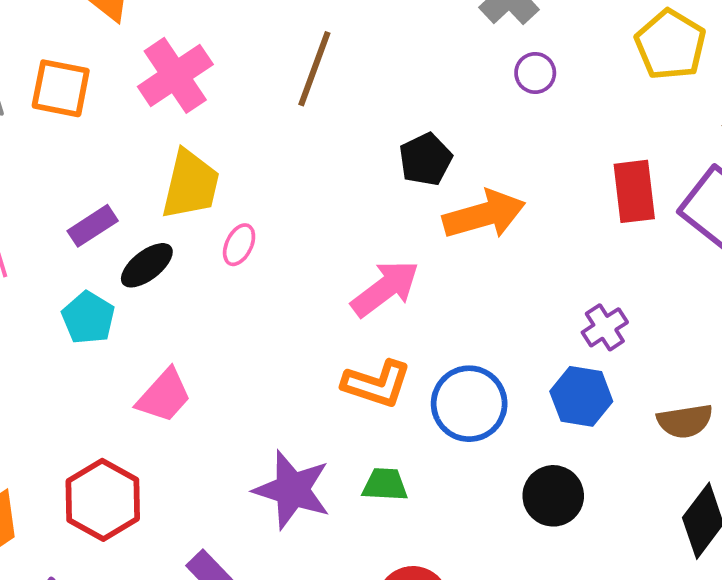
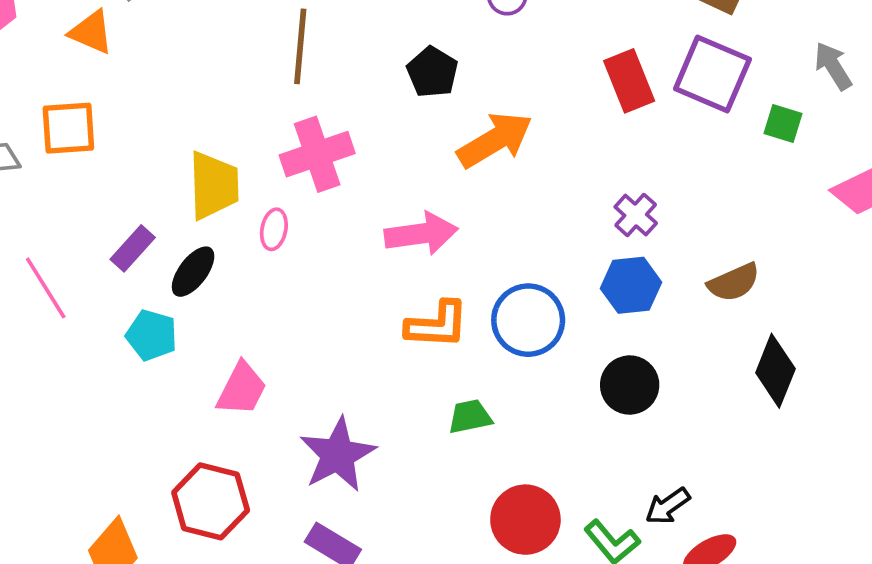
pink cross: (175, 75) -> (317, 154), moved, turned 30
black pentagon: (426, 159) -> (432, 72), moved
pink arrow: (385, 288) -> (421, 234), turned 44
purple star: (292, 490) -> (338, 455), moved, turned -30

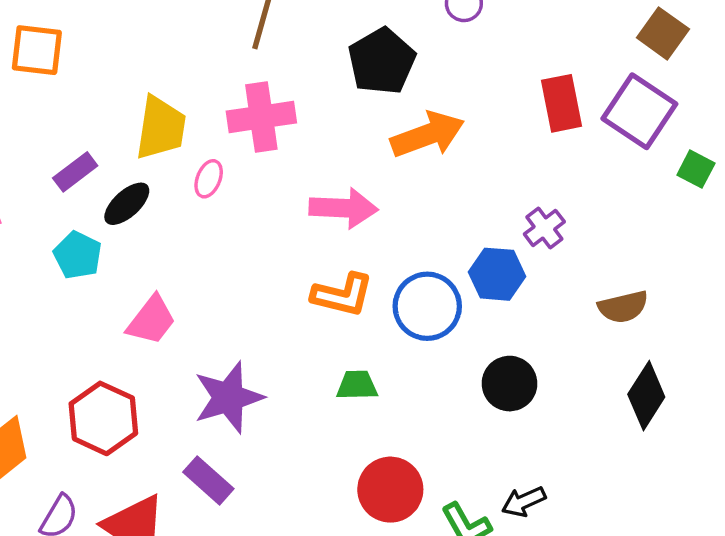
black pentagon: (432, 72) -> (382, 61), size x1.4
blue hexagon: (631, 285) -> (497, 274), moved

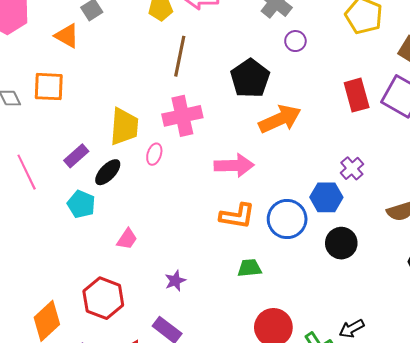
pink trapezoid: (151, 320) -> (127, 239), size x0.7
black circle: (510, 384) -> (341, 243), moved
purple star: (228, 397) -> (175, 281), size x0.5

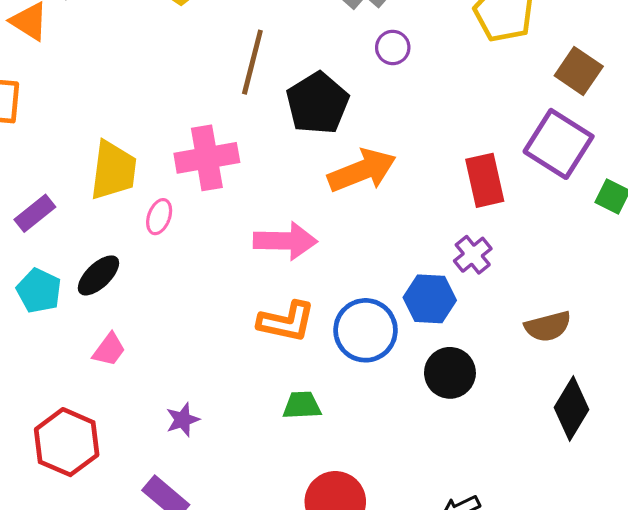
brown line: (180, 56) -> (252, 62), moved
red rectangle: (357, 95) -> (485, 180), moved
black ellipse: (108, 172) -> (98, 275), moved

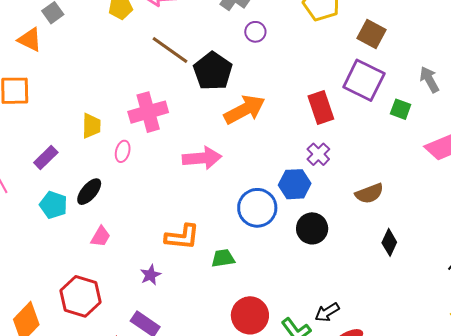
brown line: (252, 62) -> (170, 50), turned -63
yellow trapezoid: (113, 170) -> (91, 126), size x0.7
orange L-shape: (286, 322) -> (182, 237), moved
black diamond: (571, 408) -> (389, 242), size x0.7

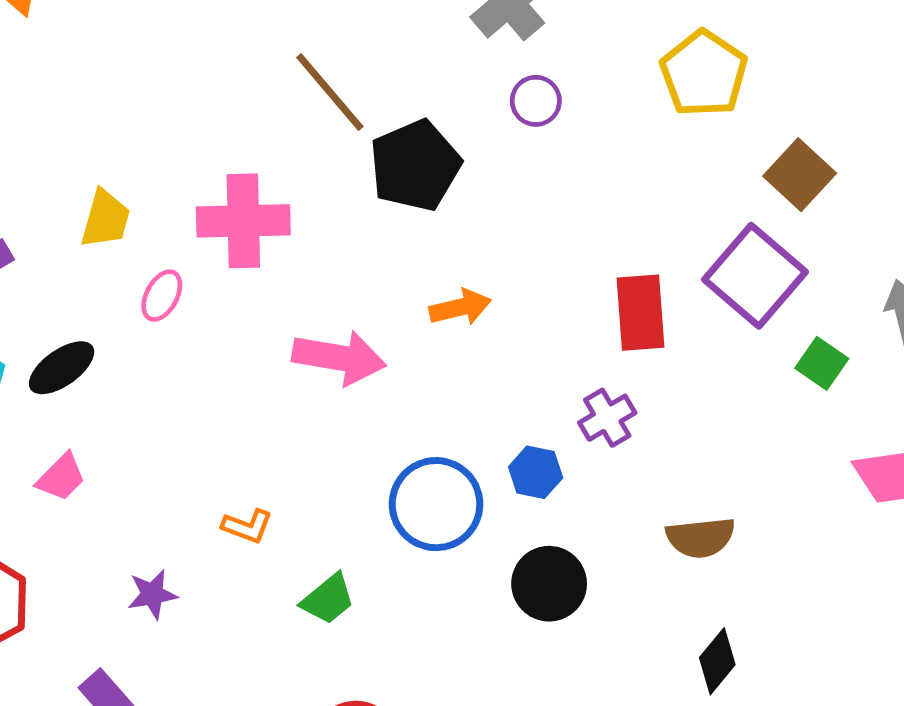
orange arrow: (245, 110) -> (460, 307), moved, size x0.6
blue hexagon: (295, 184) -> (536, 472), size x0.7
orange L-shape: (182, 237) -> (247, 526), size x0.6
green trapezoid: (223, 258) -> (328, 599), turned 135

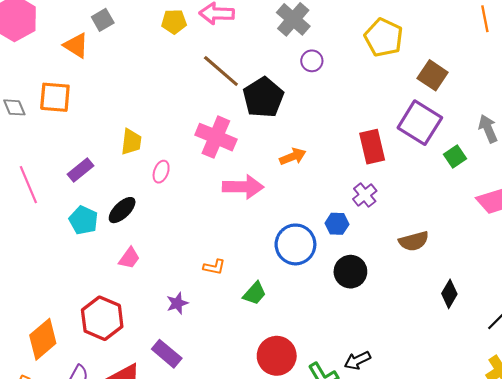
pink cross: (243, 221) -> (216, 137), moved, turned 33
green square: (822, 363) -> (455, 157), turned 30
black diamond: (717, 661) -> (449, 294), moved

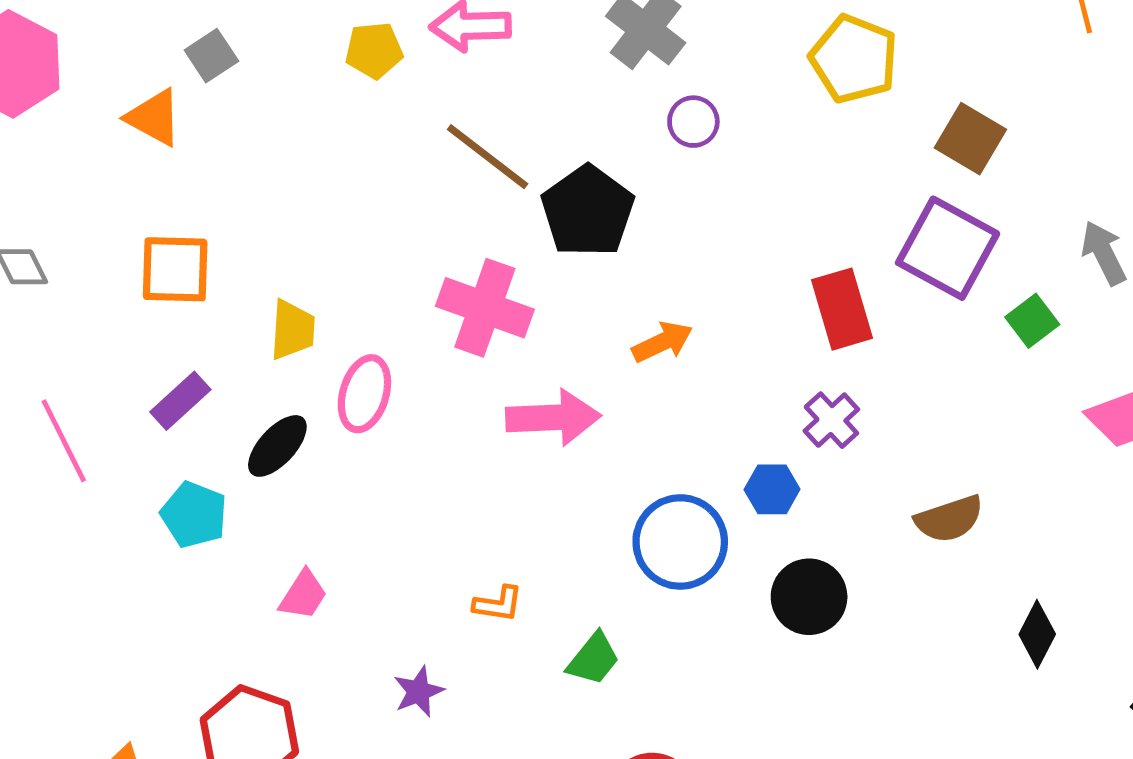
orange square: (55, 97) -> (175, 269), moved
pink ellipse: (161, 172) -> (364, 394), size x1.4
black ellipse: (122, 210) -> (277, 446), moved

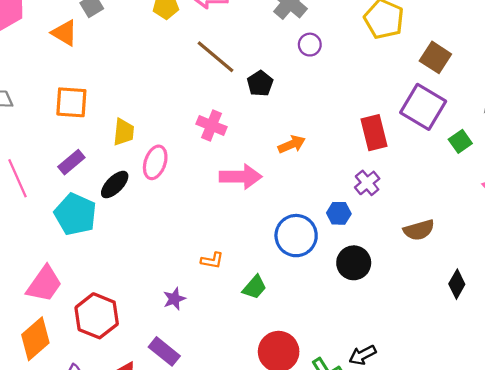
black pentagon: (588, 211) -> (260, 83), size x0.6
pink cross: (485, 308) -> (212, 125), size x0.7
cyan pentagon: (194, 515) -> (75, 214), size x1.4
pink trapezoid: (303, 595) -> (44, 284), moved, size x1.6

